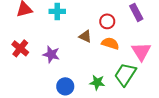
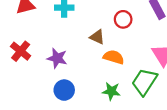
orange semicircle: (110, 43) -> (114, 57), moved
blue circle: (65, 86) -> (64, 90), moved

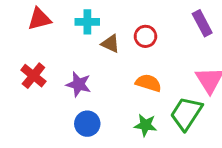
red circle: (123, 19) -> (145, 36), moved
brown triangle: (97, 37) -> (111, 44), moved

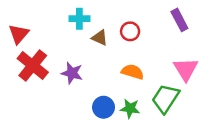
red triangle: (39, 19) -> (19, 34), moved, turned -35
red cross: (33, 76) -> (33, 65), size x1.4
blue circle: (87, 124) -> (104, 107), moved

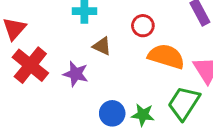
brown triangle: (100, 38) -> (102, 46), moved
orange semicircle: (133, 72) -> (166, 56), moved, size x1.4

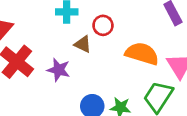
red circle: (143, 26) -> (103, 25), moved

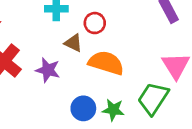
orange semicircle: (142, 54) -> (106, 63), moved

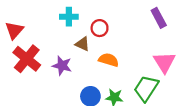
orange semicircle: (106, 63) -> (109, 60), size x0.7

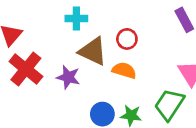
red circle: (100, 28) -> (127, 39), moved
brown triangle: (82, 44) -> (93, 51), size x1.6

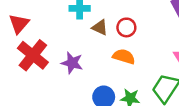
brown triangle: (93, 51) -> (100, 27), moved, size x0.6

